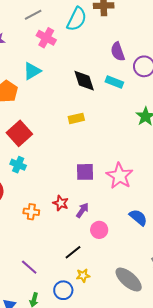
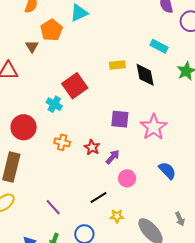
black diamond: (84, 81) -> (145, 75), moved
cyan rectangle: (114, 82) -> (159, 46), moved
red square: (19, 133) -> (75, 86), moved
orange cross: (31, 212) -> (62, 142), moved
yellow star: (83, 275) -> (117, 216), moved

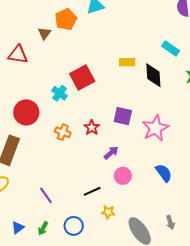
red star: (92, 147) -> (92, 128), moved

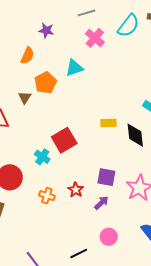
purple arrow: (111, 153) -> (101, 203), moved

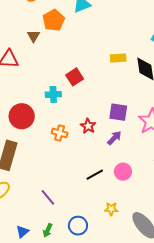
red square: (64, 140) -> (75, 77), size x0.7
cyan cross: (42, 157) -> (53, 94), turned -35
black line: (79, 254) -> (95, 175), moved

